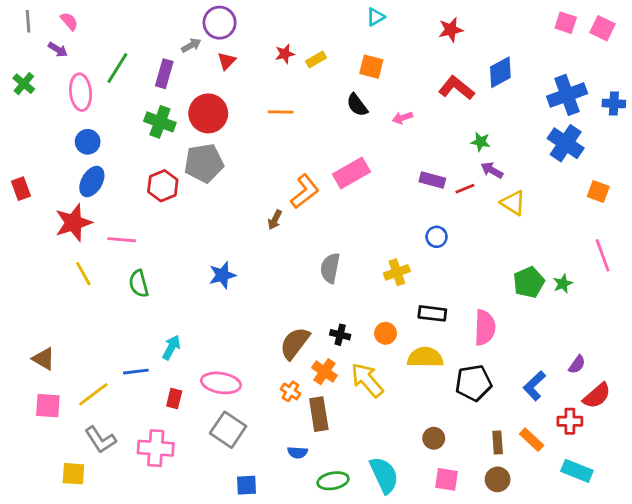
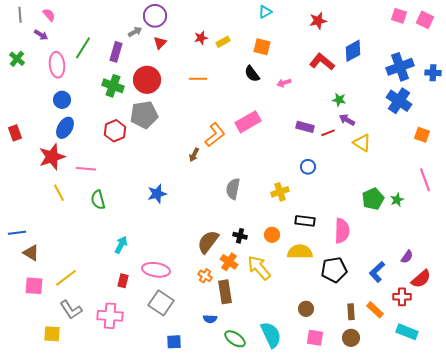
blue line: (136, 372) -> (17, 233), moved
green ellipse: (333, 481) -> (235, 339), turned 45

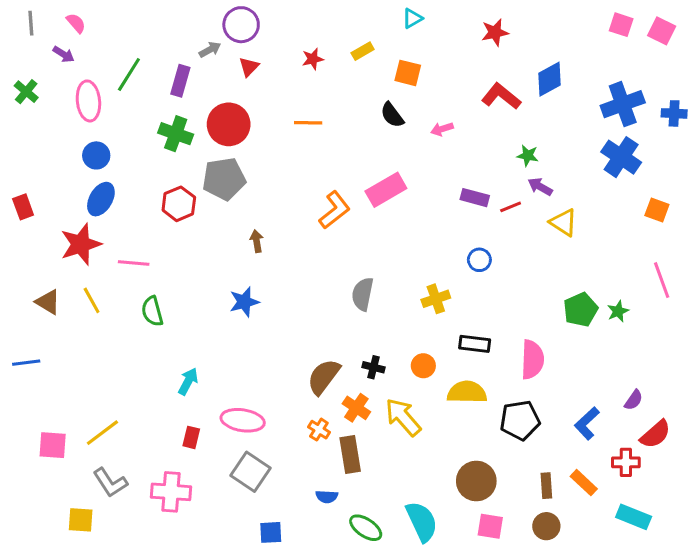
yellow rectangle: (223, 42) -> (363, 51), moved
brown arrow: (194, 155) -> (257, 241), moved, turned 144
brown triangle: (31, 253) -> (48, 302), moved
brown circle: (306, 309) -> (476, 481), size x1.6

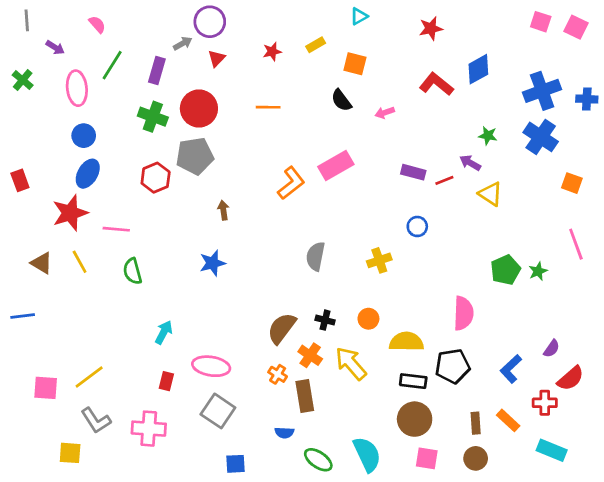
pink semicircle: (76, 23) -> (97, 24), moved
green star: (528, 155) -> (488, 136), moved
black rectangle: (475, 344) -> (413, 381), moved

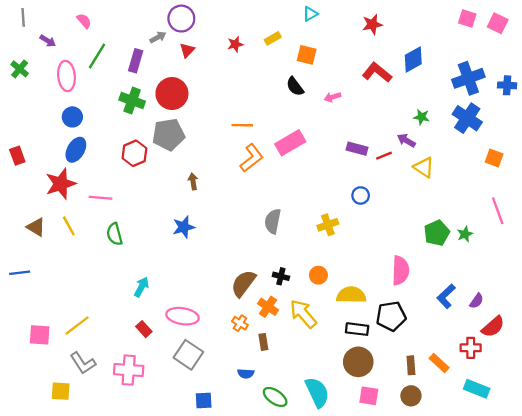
orange line: (268, 107) -> (242, 125), moved
blue L-shape: (511, 369) -> (446, 296), moved
red rectangle: (166, 381) -> (144, 329), turned -56
brown rectangle: (305, 396) -> (263, 342), size x0.6

